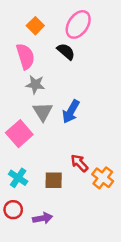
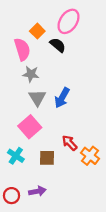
orange square: (35, 26) -> (37, 31), moved
pink square: (19, 134) -> (30, 127), moved
red circle: (13, 210) -> (12, 196), moved

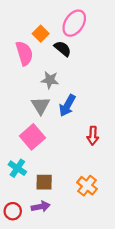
gray star: (31, 74) -> (50, 80), moved
red arrow: (70, 143) -> (93, 136), moved, turned -133
orange cross: (90, 156) -> (87, 186), moved
brown square: (47, 158) -> (44, 182), moved

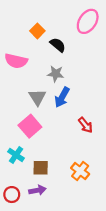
pink ellipse: (74, 23) -> (88, 21), moved
pink semicircle: (24, 53) -> (16, 61), moved, turned 120
gray star: (50, 80) -> (56, 74), moved
red arrow: (93, 136) -> (86, 125), turned -42

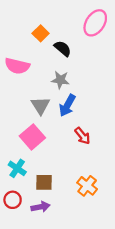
red arrow: (86, 125) -> (82, 136), moved
red circle: (12, 195) -> (13, 200), moved

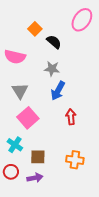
gray triangle: (41, 106) -> (20, 91), moved
red arrow: (82, 136) -> (71, 117), turned -147
orange cross: (87, 186) -> (75, 160), turned -30

